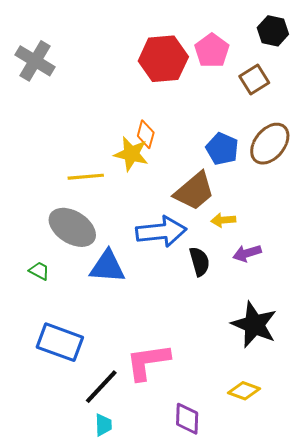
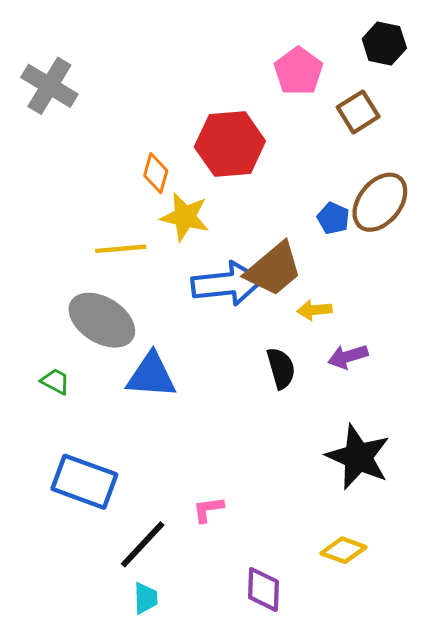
red hexagon: (163, 59) -> (230, 144), moved
orange diamond: (146, 134) -> (156, 173), moved
blue pentagon: (222, 149) -> (333, 218), moved, size x0.7
blue arrow: (161, 232) -> (227, 284), moved
pink L-shape: (148, 362) -> (208, 509), size x0.5

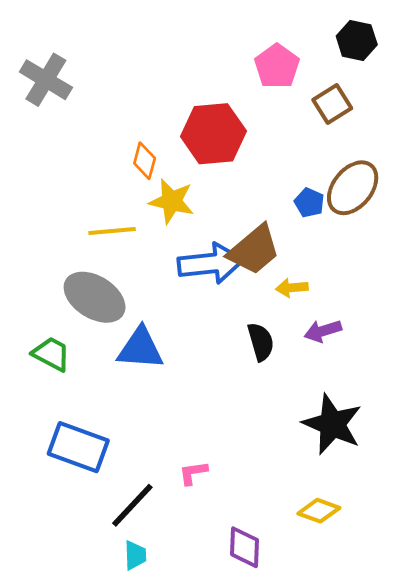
green trapezoid: (55, 381) -> (51, 354), size x1.4

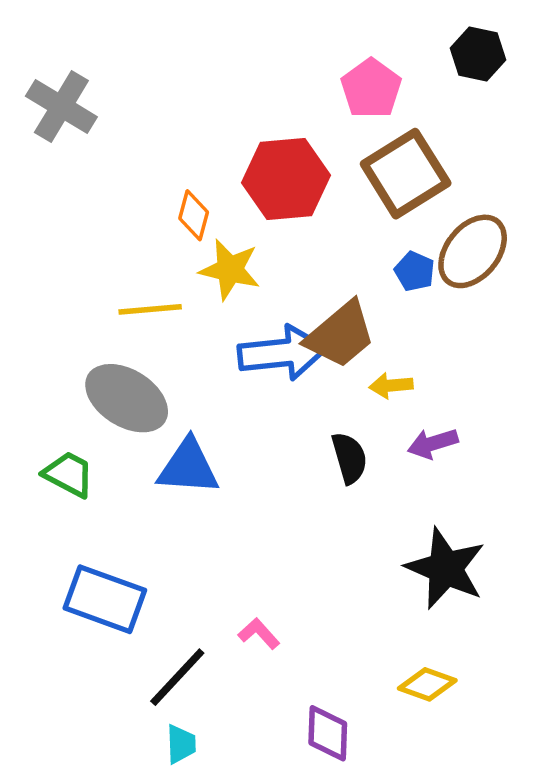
brown square: (332, 104) -> (406, 174), moved, size x1.6
pink L-shape: (193, 473) -> (259, 634), turned 56

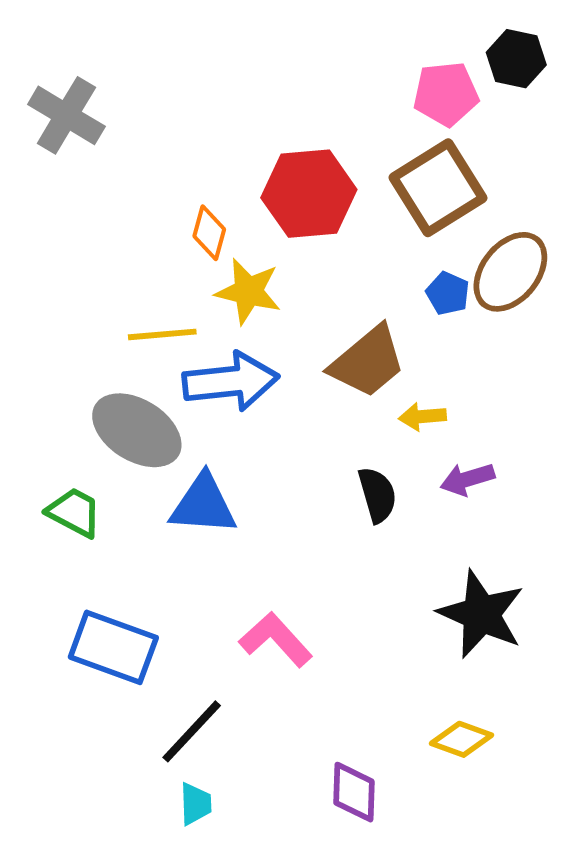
pink pentagon: (371, 88) -> (446, 94), moved, turned 30
blue arrow: (282, 353) -> (231, 381), moved
pink L-shape: (259, 634) -> (276, 640), moved, size x1.6

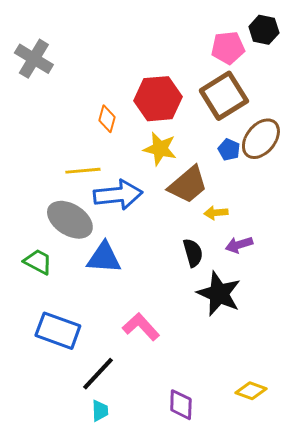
yellow star: (248, 291) -> (160, 149), moved
black star: (481, 614) -> (219, 294), moved
yellow diamond: (461, 739) -> (251, 391), moved

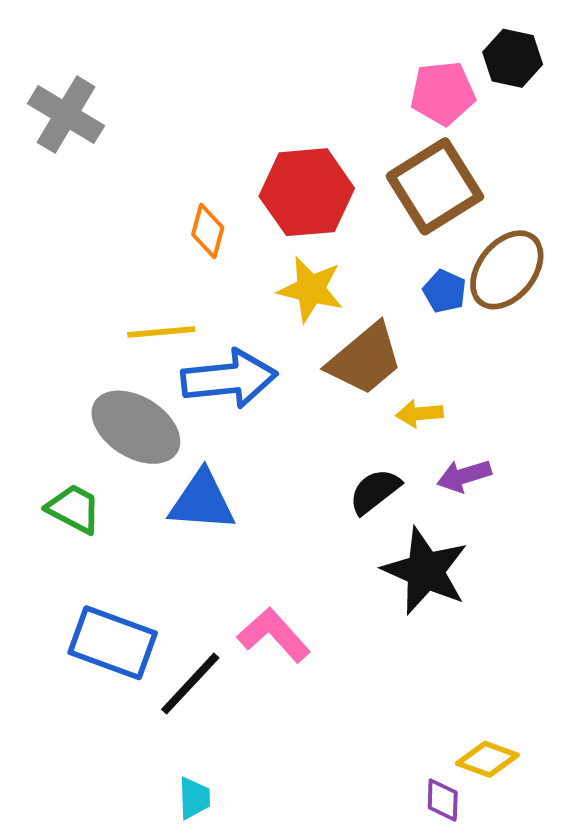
black semicircle: (193, 253) -> (375, 491), turned -112
black line: (98, 374) -> (190, 684), moved
purple diamond: (181, 405) -> (443, 800), moved, size x0.7

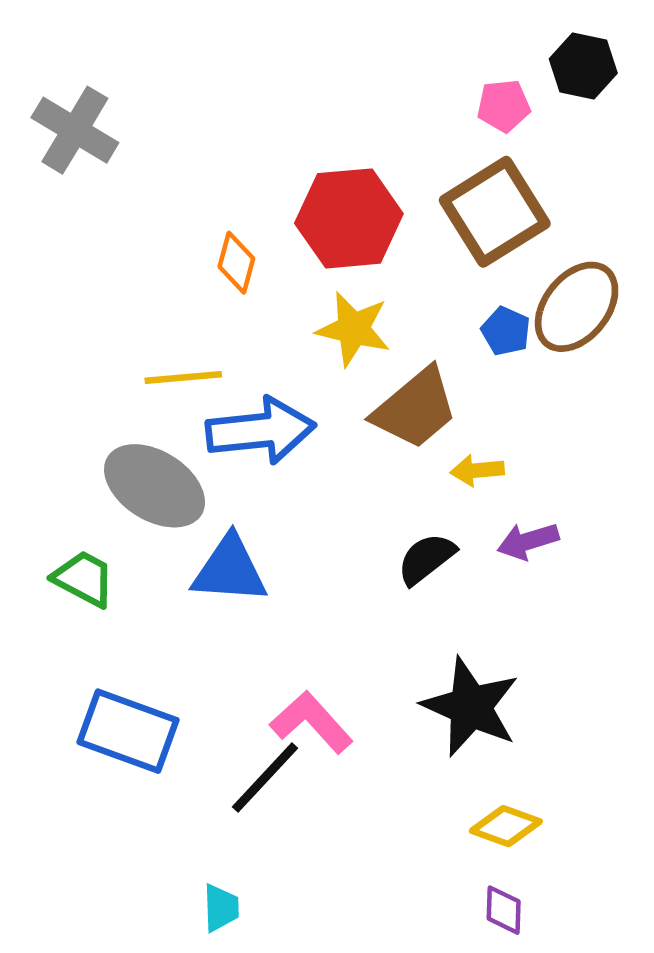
pink pentagon: (443, 93) -> (504, 106), size x0.7
black star: (425, 571) -> (470, 707), moved
black line: (190, 684) -> (265, 778), moved
yellow diamond: (487, 759) -> (506, 826), moved

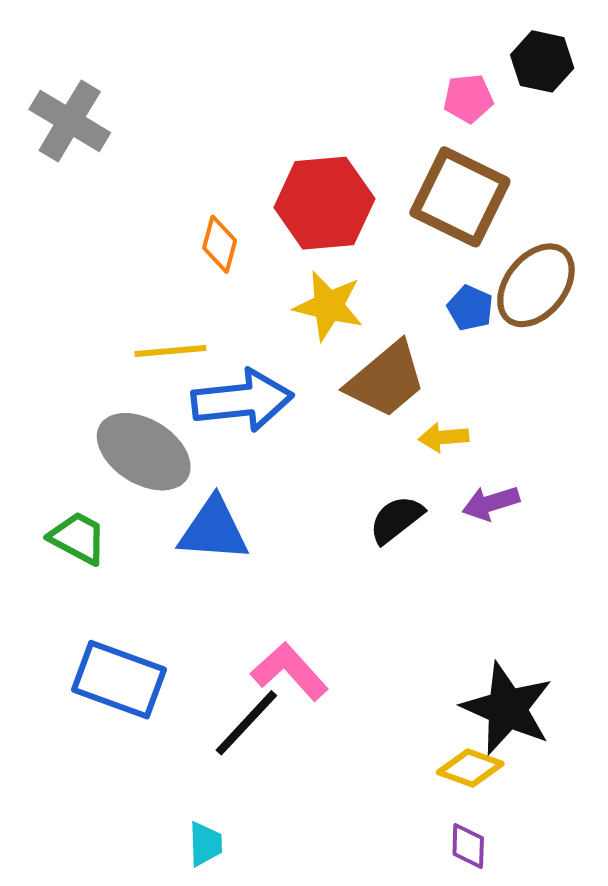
brown square: (495, 212) -> (460, 197), turned -32
black star: (470, 707) -> (507, 708), moved

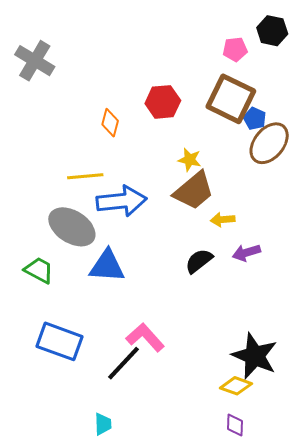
red hexagon: (324, 203) -> (163, 102), size x0.7
yellow star: (329, 306) -> (190, 160), moved, size x0.7
blue pentagon: (470, 308) -> (255, 118), moved

